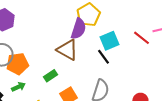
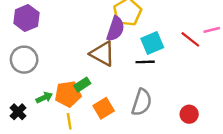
black line: (103, 57) -> (145, 62), turned -56
orange pentagon: (17, 64) -> (68, 94), moved

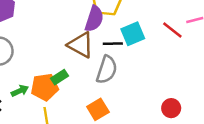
black line: (145, 62) -> (113, 44), moved
gray semicircle: (142, 102) -> (107, 70), moved
orange square: (104, 108) -> (98, 109), moved

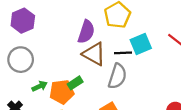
purple semicircle: (94, 19) -> (86, 32), moved
green arrow: (20, 91) -> (40, 86), moved

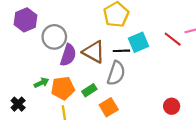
purple semicircle: (86, 32) -> (68, 55), moved
gray circle: (21, 60) -> (54, 37), moved
green rectangle: (75, 83) -> (89, 90), moved

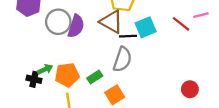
brown triangle: (94, 52) -> (111, 22), moved
purple semicircle: (68, 55) -> (76, 26), moved
black cross: (18, 104) -> (34, 79), moved, turned -32
red circle: (172, 106) -> (190, 89), moved

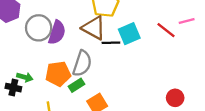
gray semicircle: (122, 59) -> (82, 63), moved
green arrow: (45, 69) -> (25, 77), turned 40
orange pentagon: (67, 75) -> (58, 74), moved

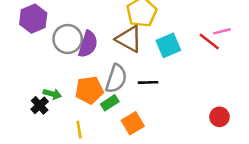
pink line: (187, 21) -> (222, 31), moved
black line: (111, 43) -> (148, 82), moved
black cross: (13, 88) -> (40, 105), turned 35

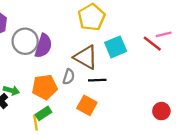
brown triangle: (129, 39) -> (86, 57), moved
gray semicircle: (116, 79) -> (69, 77), size x0.6
green rectangle: (110, 103) -> (43, 113), moved
orange square: (133, 123) -> (87, 105), moved, turned -30

